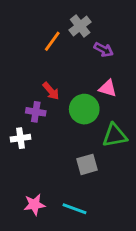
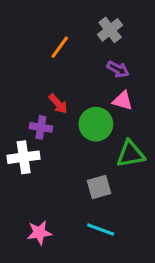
gray cross: (80, 26) -> (110, 30), moved
purple arrow: (104, 50) -> (118, 69), moved
white cross: (21, 138) -> (24, 157), size x1.4
cyan line: (75, 209) -> (101, 230), moved

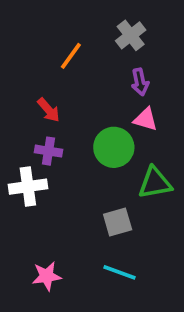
purple arrow: (118, 69) -> (140, 82), turned 50
red arrow: (58, 104) -> (49, 110), moved

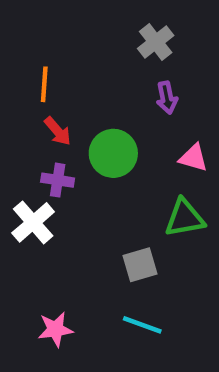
orange line: (71, 56) -> (44, 84), moved, turned -32
pink triangle: (146, 119) -> (193, 158), moved
green circle: (114, 147) -> (113, 153), moved
white cross: (28, 187) -> (33, 222), turned -33

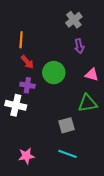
white cross: (33, 222) -> (16, 105), turned -36

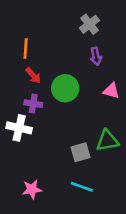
green triangle: (88, 103) -> (107, 141), moved

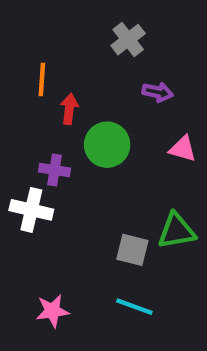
gray cross: (89, 24) -> (128, 40), moved
purple arrow: (96, 56) -> (158, 92), turned -66
red arrow: (33, 75) -> (69, 109), moved, turned -132
gray square: (81, 152) -> (132, 250), turned 30

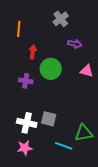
orange line: (42, 79) -> (19, 29), moved
white cross: (31, 210) -> (27, 123), moved
green triangle: (176, 231) -> (84, 133), moved
gray square: (132, 250) -> (49, 119), moved

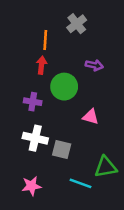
orange line: (19, 29) -> (45, 40), moved
purple arrow: (75, 44) -> (94, 65), moved
pink triangle: (87, 71) -> (91, 117), moved
white cross: (27, 123) -> (35, 138), moved

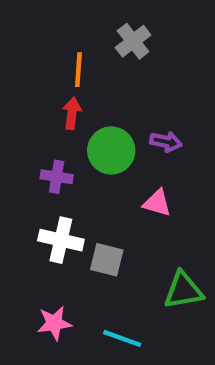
purple arrow: (94, 65) -> (166, 142), moved
cyan line: (80, 183) -> (122, 338), moved

